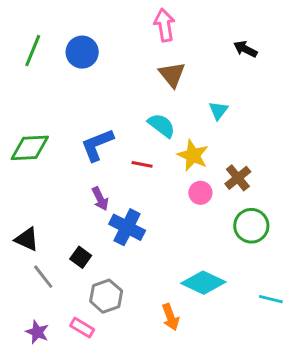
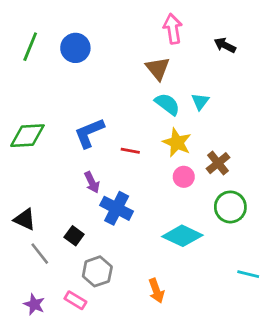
pink arrow: (164, 25) -> (173, 29), moved
cyan semicircle: (161, 125) -> (167, 104), moved
cyan diamond: (203, 283) -> (182, 236), moved

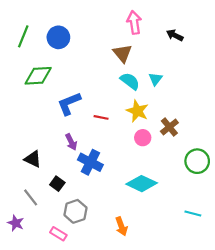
green diamond: (27, 136) -> (38, 76), moved
green circle: (230, 207) -> (197, 161), moved
black triangle: (25, 219) -> (33, 159), moved
purple star: (34, 304) -> (16, 223), moved

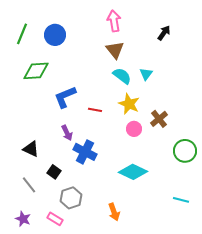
pink arrow: (134, 22) -> (114, 21), moved
black arrow: (175, 35) -> (164, 33), turned 98
purple star: (16, 223) -> (23, 219), moved

